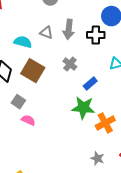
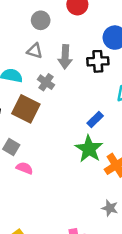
gray triangle: (46, 33) -> (35, 51), moved
gray cross: (70, 64) -> (46, 82), moved
green star: (83, 108) -> (89, 149), turned 30

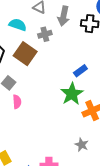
gray cross: (46, 82) -> (45, 34), turned 32
pink semicircle: (25, 168) -> (17, 102), turned 56

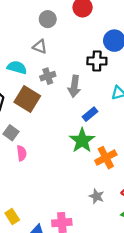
gray arrow: (64, 16) -> (74, 86), moved

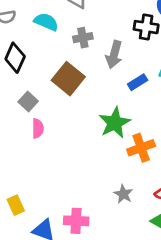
brown square: (27, 99) -> (68, 79), moved
blue rectangle: (90, 114) -> (138, 82), moved

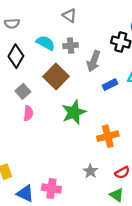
cyan semicircle: (46, 22) -> (46, 43), moved
green star: (115, 123) -> (74, 112), moved

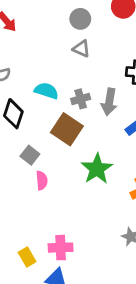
gray triangle: (69, 16) -> (81, 49), moved
gray cross: (71, 46) -> (81, 99), moved
pink cross: (51, 188) -> (61, 248), moved

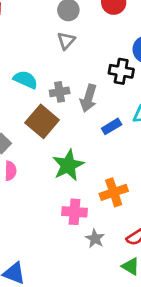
gray triangle: (81, 49) -> (66, 41), turned 42
pink cross: (61, 248) -> (75, 212), moved

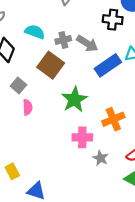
gray arrow: (88, 98) -> (87, 44), turned -70
blue rectangle: (112, 126) -> (108, 65), size x1.6

